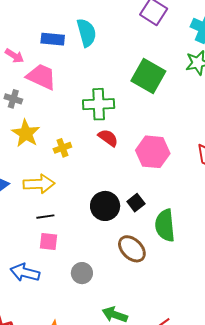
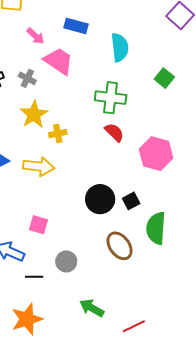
cyan semicircle: (86, 33) -> (120, 47), moved
green square: (148, 76) -> (164, 78), size x0.6
yellow cross: (62, 148) -> (58, 133), moved
black line: (45, 217) -> (34, 277), moved

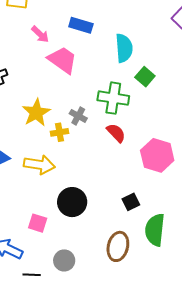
gray cross: (27, 78) -> (78, 116), moved
green square: (164, 78) -> (145, 77), moved
black circle: (100, 199) -> (72, 202), moved
brown ellipse: (120, 246) -> (118, 246), turned 48

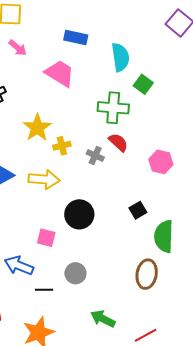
pink arrow: (40, 34) -> (18, 48), moved
gray cross: (78, 116) -> (95, 156), moved
pink hexagon: (157, 155) -> (161, 162), size x0.7
brown ellipse: (118, 246) -> (147, 274), moved

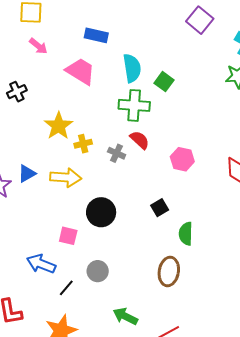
cyan semicircle: (120, 57) -> (132, 68), moved
green semicircle: (164, 236) -> (186, 234), size x0.7
black line: (44, 290) -> (66, 288), turned -48

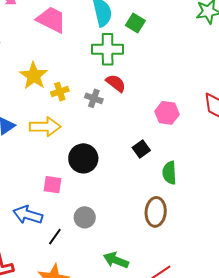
pink hexagon: (182, 159) -> (167, 113), moved

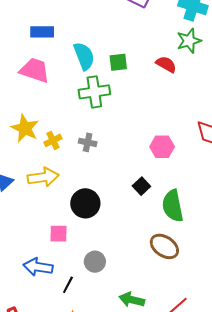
green square: (135, 23) -> (118, 62), turned -30
red semicircle: (116, 83) -> (166, 64), moved
green semicircle: (169, 173) -> (173, 206), size x1.4
brown ellipse: (156, 212) -> (164, 246), turned -52

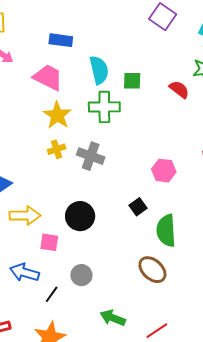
yellow star: (25, 128) -> (57, 115), moved
gray cross: (88, 142) -> (91, 156), size x1.5
yellow arrow: (43, 177) -> (25, 215), moved

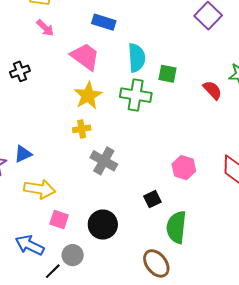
gray cross: (91, 156) -> (104, 161), moved
black circle: (80, 216) -> (103, 224), moved
gray circle: (81, 275) -> (73, 255), moved

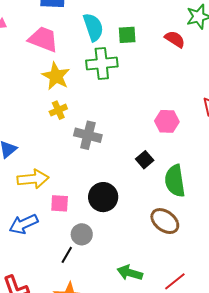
blue arrow: (30, 245) -> (23, 224), moved, turned -36

